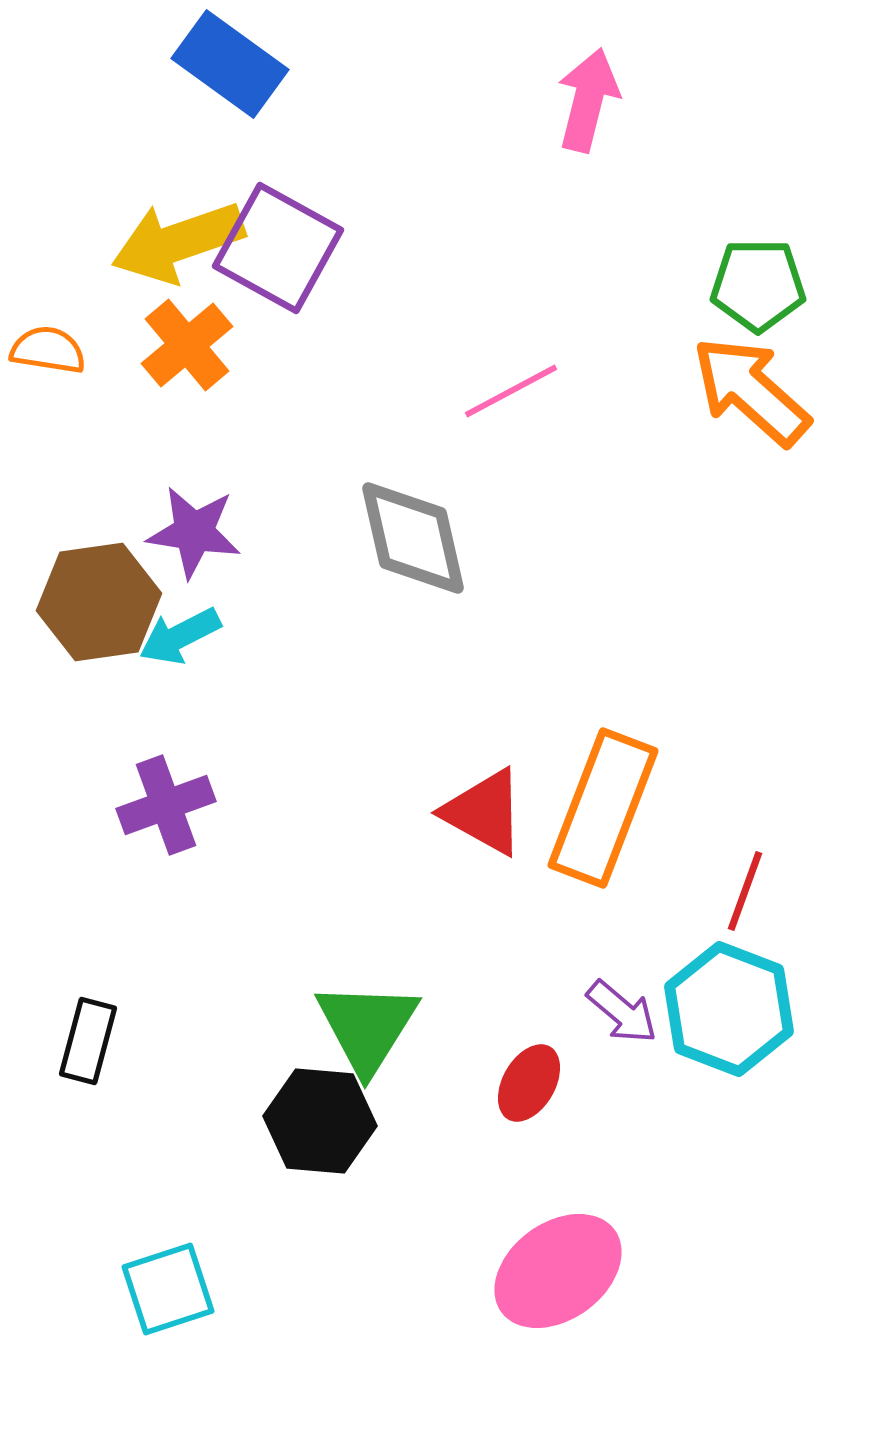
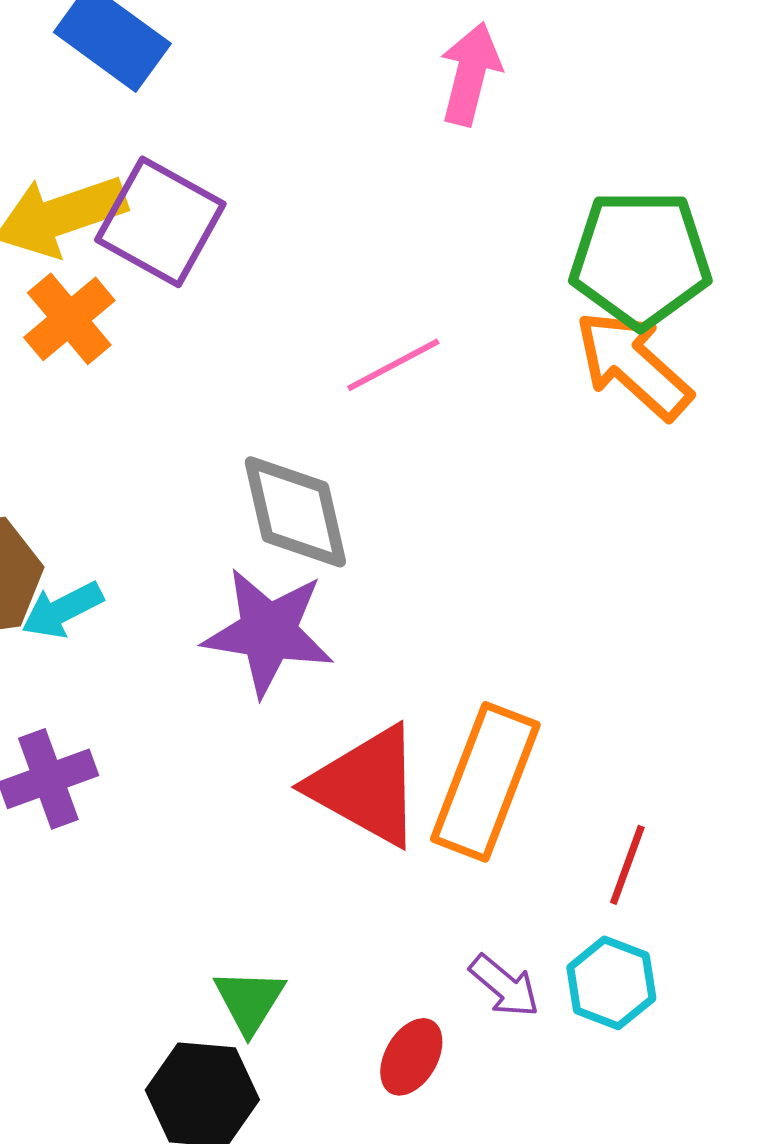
green pentagon: (758, 285) -> (640, 259), size x1.5
purple star: (194, 532) -> (268, 632), moved, size x1.4
red triangle: (484, 812) -> (366, 786), size x1.4
cyan hexagon: (729, 1009) -> (611, 983), size x0.7
green triangle: (367, 1027) -> (249, 1001), size x0.7

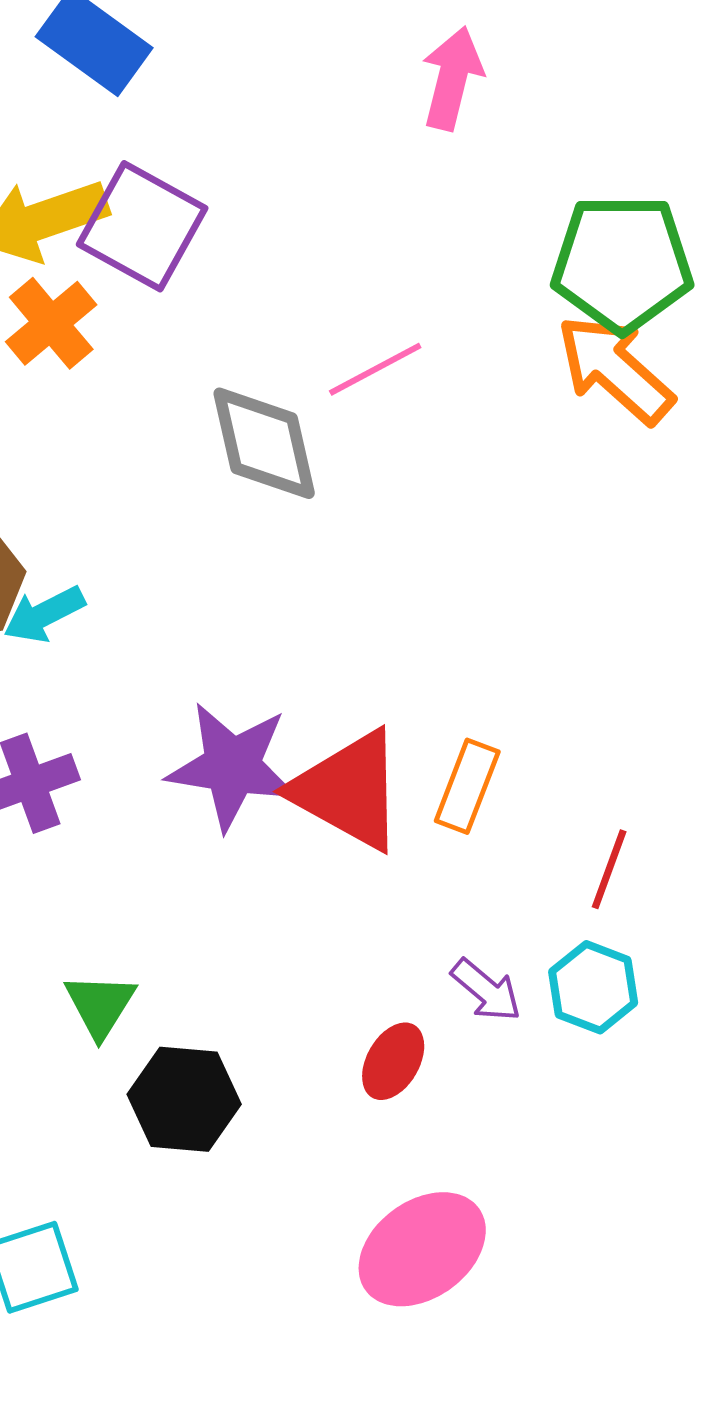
gray diamond: (295, 512) -> (264, 443), moved
purple star: (268, 632) -> (232, 766), moved
orange rectangle: (485, 782) -> (467, 786), size x0.6
green triangle: (249, 1001) -> (100, 1005), moved

